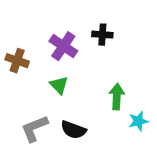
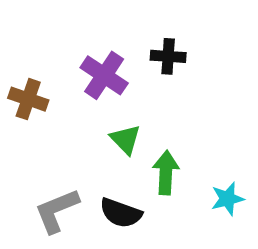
green triangle: (59, 85) -> (125, 139), moved
green arrow: (117, 97) -> (166, 173), moved

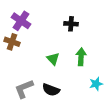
purple cross: (104, 75) -> (21, 21), moved
green arrow: (166, 173) -> (81, 57), moved

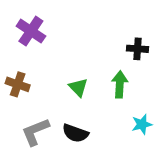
black cross: (71, 24) -> (137, 49), moved
brown cross: (12, 42) -> (18, 84), moved

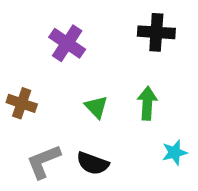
purple cross: (31, 31) -> (67, 43), moved
black cross: (137, 49) -> (156, 32), moved, size x1.4

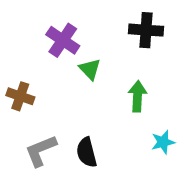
green triangle: (96, 107) -> (90, 69), moved
black semicircle: (93, 163) -> (87, 152), turned 56

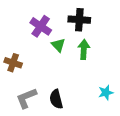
black cross: (146, 30) -> (79, 20), moved
green arrow: (137, 96) -> (84, 49), moved

